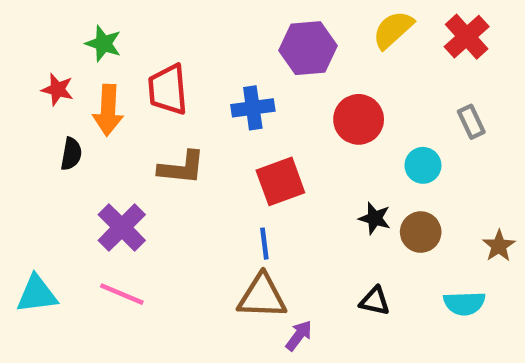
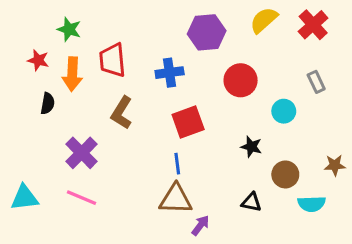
brown L-shape: (182, 168) -> (122, 113), turned 116
brown circle: (421, 232) -> (285, 174), moved
brown star: (499, 246) -> (335, 165), turned 30

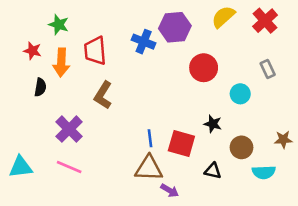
blue cross: (170, 73) -> (144, 42), moved, turned 30
red square: (188, 122) -> (181, 143), moved, turned 36
purple arrow: (200, 225) -> (170, 191), turned 84

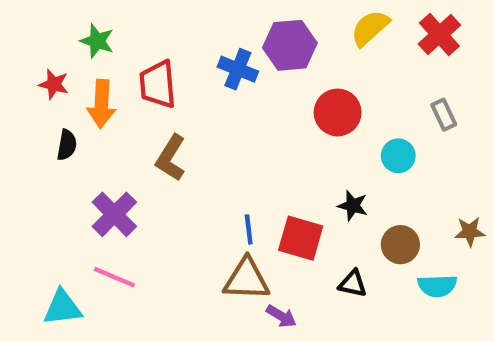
cyan triangle: (21, 167) -> (62, 307), moved

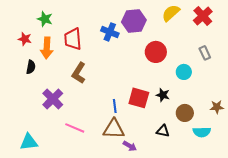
red square: (301, 238) -> (139, 98), moved
pink line: (114, 277) -> (75, 128), moved

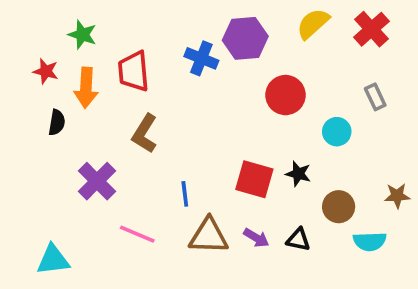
blue line: (115, 106) -> (185, 194), moved
purple arrow: (130, 146) -> (256, 238), moved

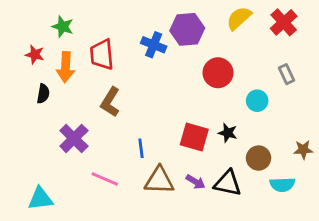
black triangle: (298, 240) -> (228, 183), size x1.5

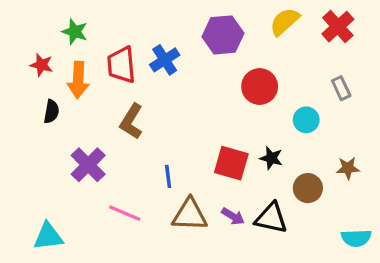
blue cross: (154, 45) -> (165, 60), moved, turned 35
brown star: (303, 150) -> (348, 168), moved
cyan semicircle: (282, 185) -> (356, 238), moved

